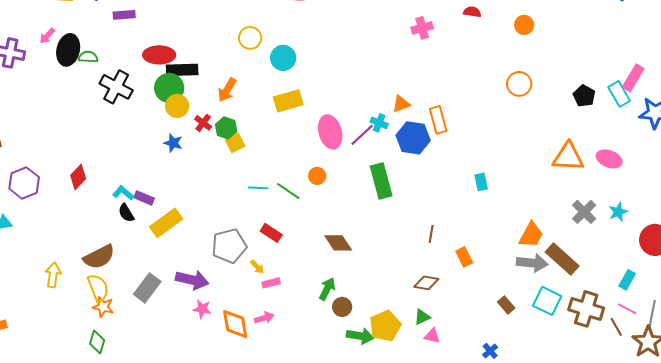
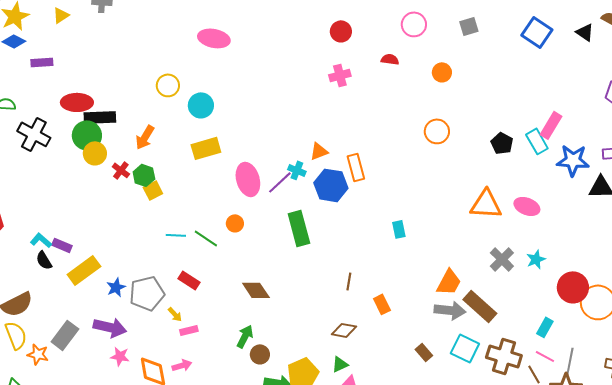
blue star: (173, 143) -> (116, 287), moved, turned 30
orange star: (103, 307) -> (38, 354), moved

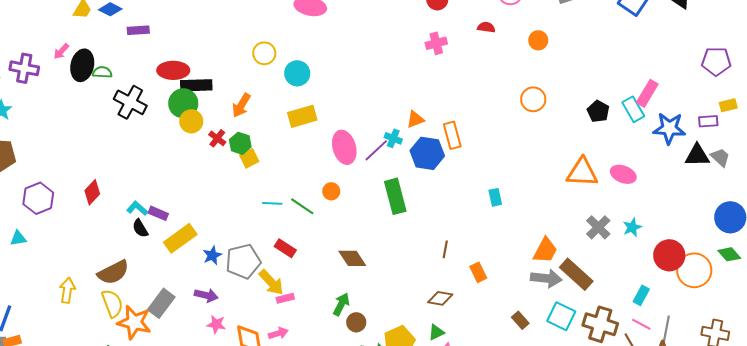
yellow arrow: (175, 314) -> (271, 282), size x1.8
purple arrow: (110, 327) -> (206, 295), size x0.7
orange star: (38, 354) -> (134, 322), size x1.6

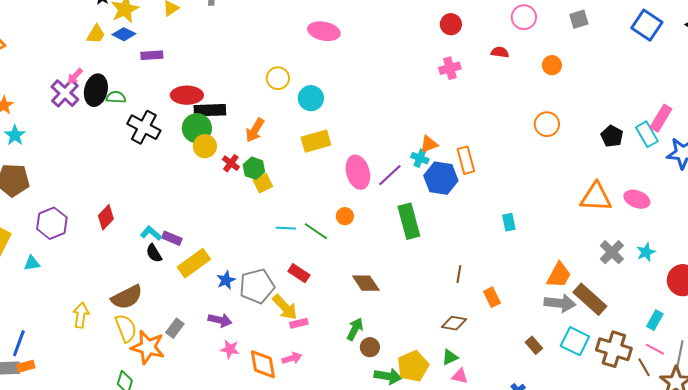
purple cross: (24, 68) -> (65, 93), moved, turned 32
cyan cross: (393, 138) -> (420, 158), moved
gray rectangle: (161, 303) -> (175, 328), size x0.7

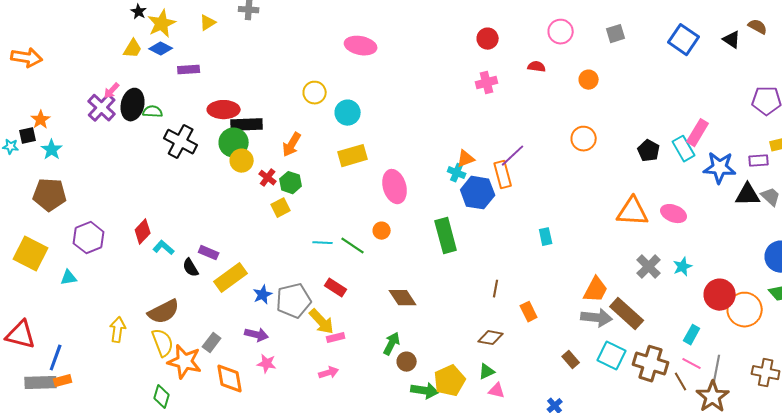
purple line: (390, 175) -> (513, 156), moved
yellow square: (263, 183) -> (281, 208), moved
cyan L-shape: (151, 233) -> (164, 248), moved
orange diamond: (263, 364) -> (230, 379), moved

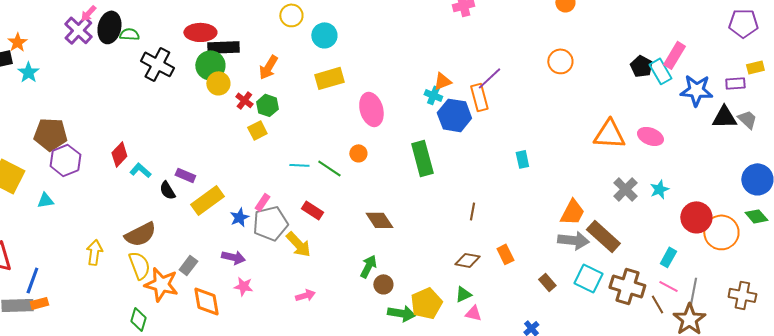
black pentagon: (649, 151) -> (641, 66), moved
brown pentagon: (50, 195) -> (50, 134), moved
orange rectangle: (529, 312) -> (505, 254), moved
pink rectangle: (336, 338) -> (262, 202), moved, turned -42

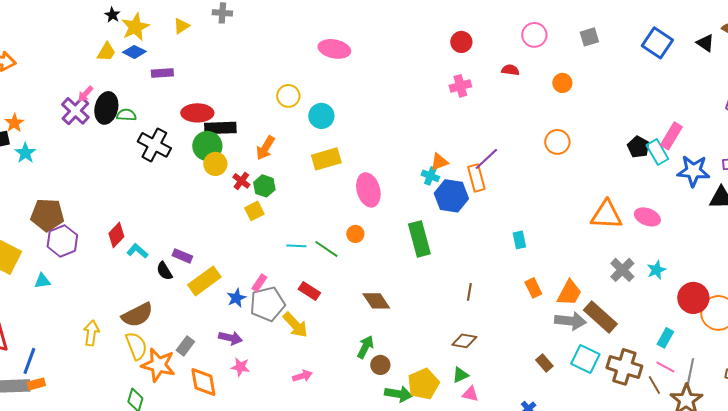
orange rectangle: (505, 254) -> (533, 288), moved

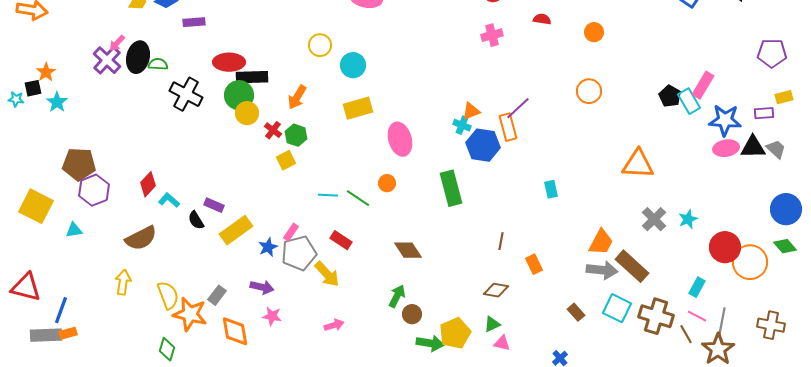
pink ellipse: (647, 217) -> (726, 148), moved, turned -30
orange rectangle: (533, 288) -> (534, 264), moved
brown semicircle: (137, 315) -> (141, 238), moved

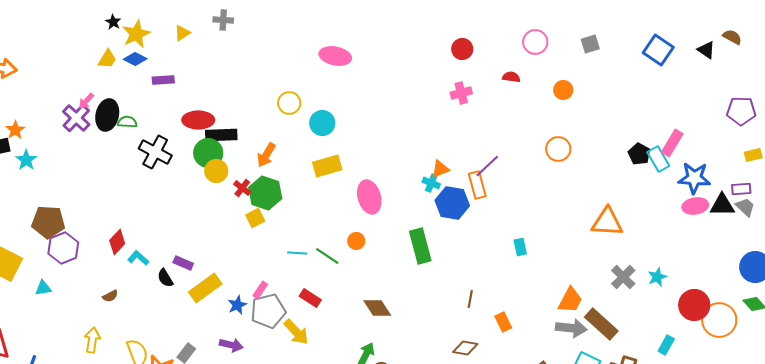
purple rectangle: (764, 113) -> (741, 189), moved
green hexagon: (296, 135) -> (265, 193), size x1.5
brown semicircle: (141, 238) -> (110, 296), size x0.5

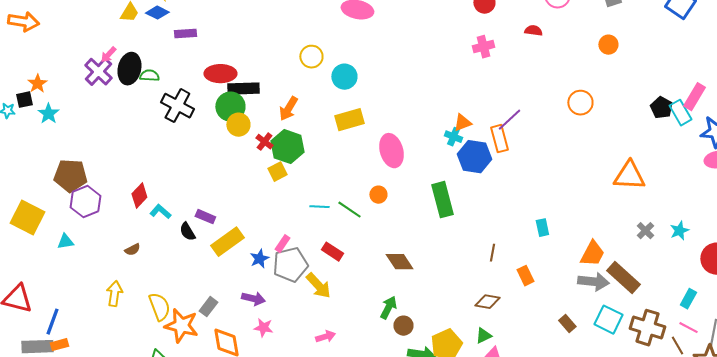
orange circle: (563, 90) -> (608, 45), moved
cyan rectangle: (520, 247) -> (542, 228), moved
gray cross: (623, 277) -> (645, 231), size x0.7

